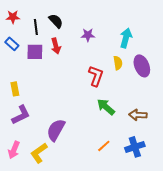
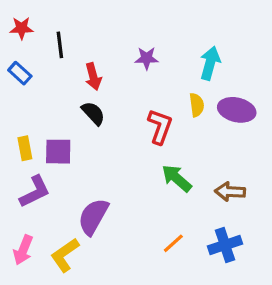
black semicircle: (56, 21) -> (93, 113), moved
purple square: (35, 52) -> (58, 152), moved
purple ellipse: (142, 66) -> (237, 110), turned -55

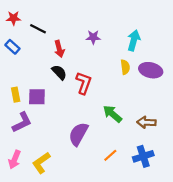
black line: (60, 45) -> (38, 29), turned -56
red L-shape: (160, 127) -> (84, 83), moved
purple semicircle: (93, 217) -> (78, 134), moved

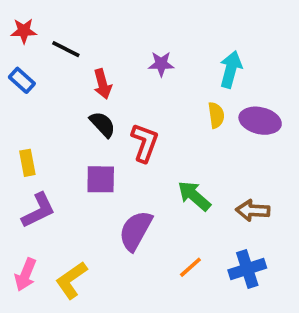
purple square: (37, 97) -> (101, 179), moved

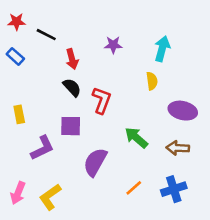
purple ellipse: (260, 121) -> (183, 111), moved
purple L-shape: (38, 210) -> (42, 148), moved

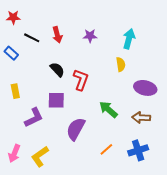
black line: (46, 35) -> (32, 38), moved
blue rectangle: (15, 56) -> (11, 53), moved
red arrow: (72, 59) -> (57, 35), moved

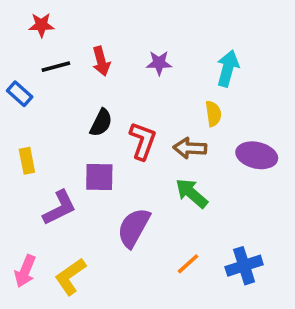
red star: (13, 17) -> (41, 25), moved
black line: (32, 38) -> (56, 67), turned -42
black semicircle: (57, 70) -> (101, 123), turned 70
brown arrow: (141, 118) -> (190, 148), moved

